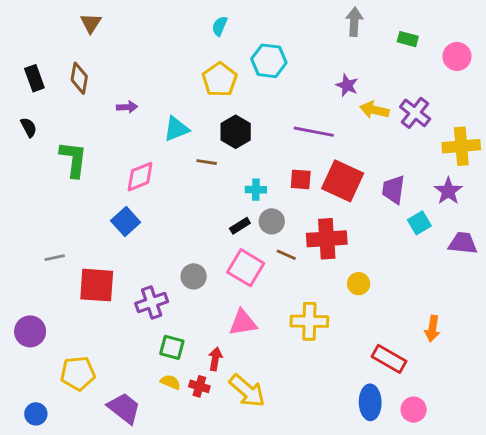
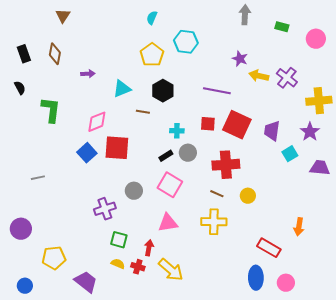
brown line: (286, 255) -> (217, 194), moved
red square: (97, 285) -> (117, 148), moved

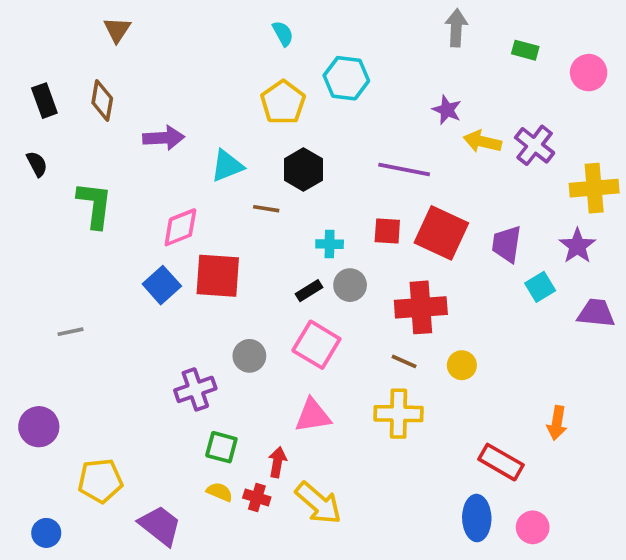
cyan semicircle: (152, 18) -> (283, 33), turned 128
purple arrow: (88, 74) -> (164, 138), size x1.5

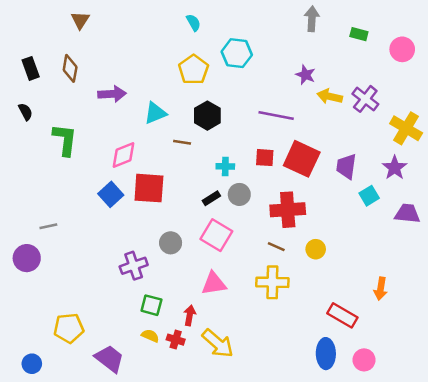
yellow cross: (594, 188) -> (406, 128), turned 36
purple circle: (39, 427) -> (27, 258), moved

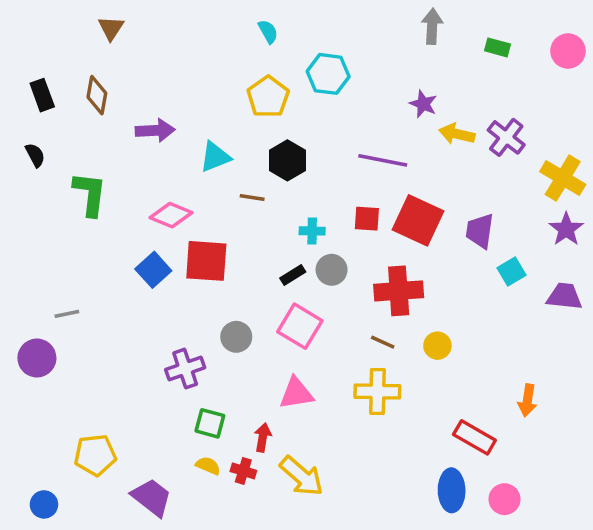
pink circle: (402, 49) -> (568, 51), moved
pink diamond: (123, 155) -> (171, 215), turned 44
purple star: (395, 168) -> (566, 229), moved

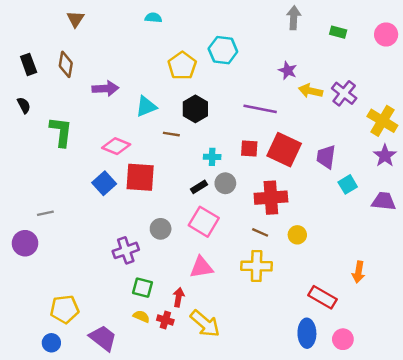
cyan semicircle: (268, 32) -> (153, 18), moved, turned -56
blue circle: (44, 504) -> (51, 343), moved

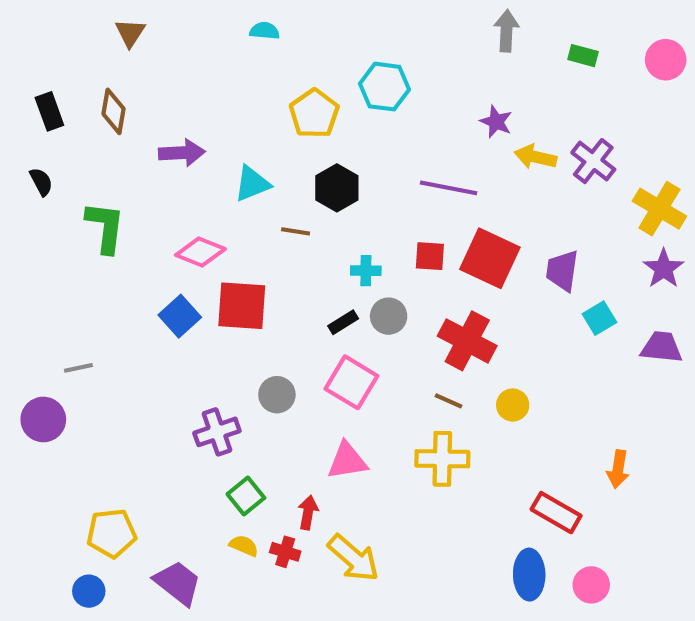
red cross: (271, 198) -> (467, 341), turned 32
green square: (143, 288) -> (246, 496), turned 36

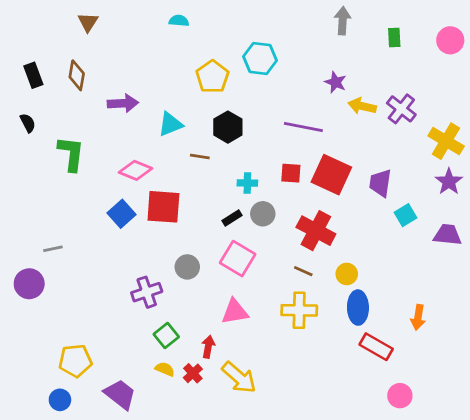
green rectangle: (583, 56) -> (394, 38), turned 72
red cross: (285, 552) -> (193, 373), turned 30
blue ellipse: (529, 575) -> (358, 308), moved

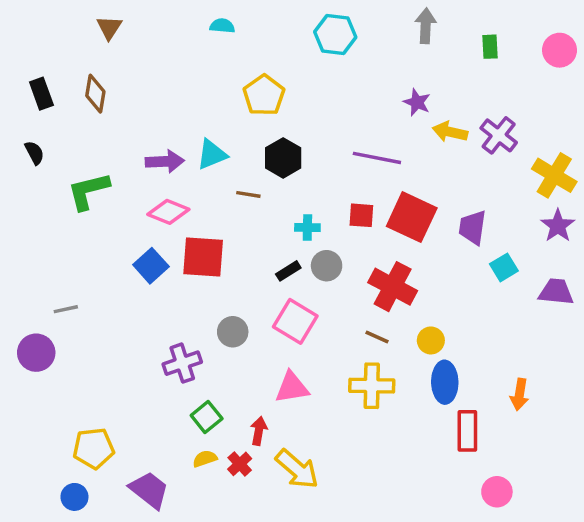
cyan hexagon: (260, 59) -> (335, 34), moved
purple arrow: (123, 103) -> (165, 161), moved
green L-shape: (71, 154) -> (88, 191), turned -111
red rectangle: (376, 347) -> (467, 431), turned 60
yellow semicircle: (165, 369) -> (205, 459), turned -42

